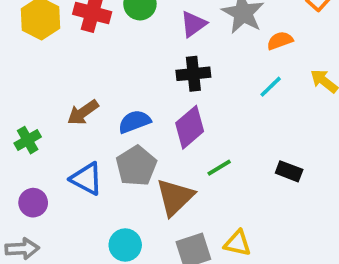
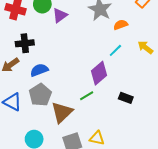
purple triangle: (193, 24) -> (60, 15), moved
black cross: (193, 74) -> (25, 43), moved
purple diamond: (190, 127) -> (99, 73), moved

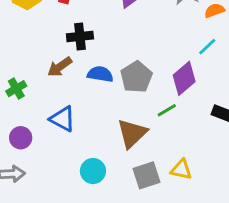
blue semicircle: (39, 70) -> (100, 74), turned 30
gray pentagon: (40, 95) -> (136, 77), moved

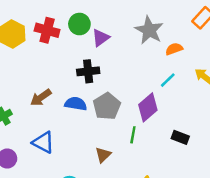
black cross: (80, 36) -> (88, 71), moved
green line: (167, 110) -> (133, 135), turned -49
brown triangle: (132, 133) -> (103, 155), size x0.6

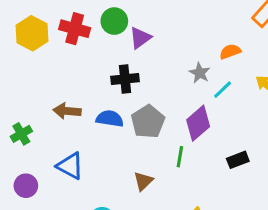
gray star: (149, 30) -> (200, 73), moved, size x0.6
brown arrow: (41, 97) -> (67, 111), turned 40
black rectangle: (180, 137) -> (238, 160), turned -42

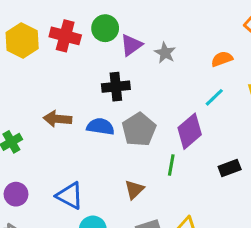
gray star: (200, 73) -> (165, 53), moved
blue triangle: (70, 166) -> (70, 196), moved

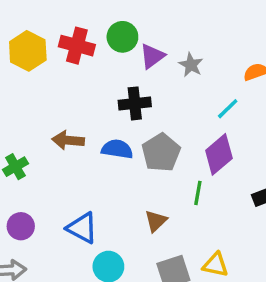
cyan line: (214, 97) -> (228, 109), moved

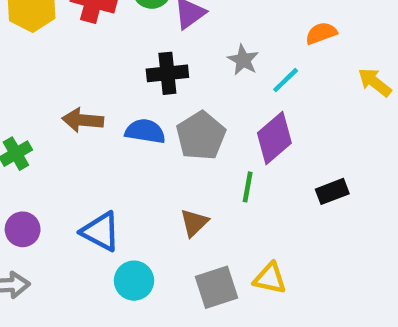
gray star: (191, 65) -> (243, 60), moved

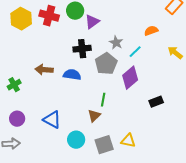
gray pentagon: (201, 136) -> (106, 64), moved
green line: (248, 187) -> (103, 100), moved
cyan circle: (134, 281) -> (76, 140), moved

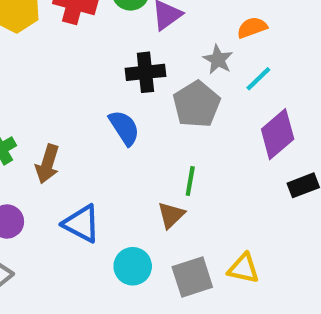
orange semicircle: (151, 31) -> (252, 28), moved
brown arrow: (44, 70) -> (47, 164), moved, turned -78
blue semicircle: (72, 75) -> (124, 128), turned 48
purple diamond: (130, 78) -> (278, 134), moved

